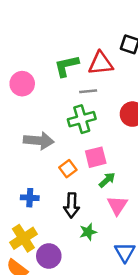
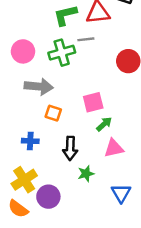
pink circle: (22, 84) -> (23, 51), moved
green cross: (82, 119) -> (62, 53), moved
orange square: (68, 169) -> (53, 113), moved, turned -35
pink triangle: (117, 205) -> (114, 148), turned 45

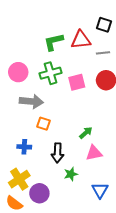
gray line: (86, 39) -> (103, 53), moved
pink square: (93, 102) -> (77, 82), moved

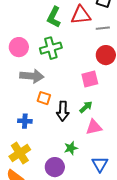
green L-shape: (54, 42) -> (54, 17), turned -50
pink square: (77, 82) -> (90, 79), moved
black arrow: (58, 153) -> (63, 111), moved
purple circle: (39, 193) -> (55, 167), moved

